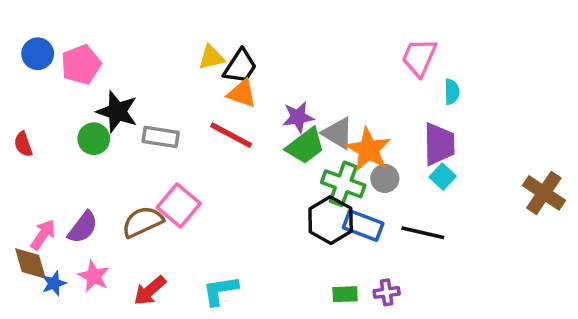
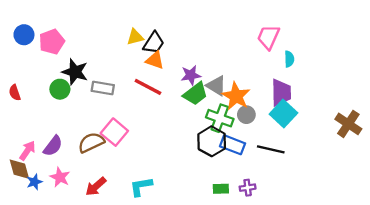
cyan square: (443, 177) -> (283, 114), size x1.6

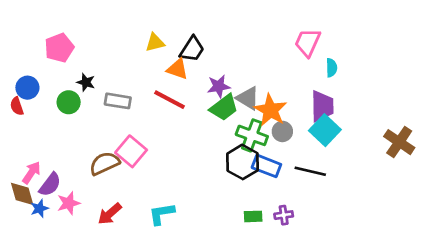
blue circle: (24, 35) -> (27, 88), moved
black trapezoid: (154, 43) -> (192, 49), moved
black star: (75, 72) -> (86, 82), size x0.6
purple semicircle: (53, 146) -> (50, 185), moved
pink star: (60, 177) -> (69, 203), turned 30

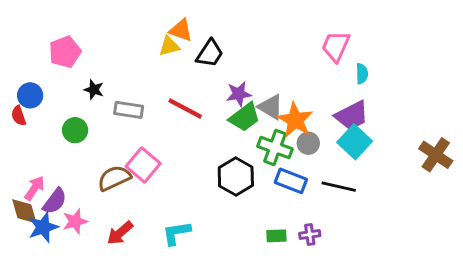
orange triangle: (177, 69) -> (181, 30), moved
green circle: (69, 102) -> (75, 130), moved
purple trapezoid: (322, 106) -> (352, 116), turned 64
black hexagon: (243, 162) -> (236, 177), moved
blue star: (39, 208) -> (43, 227), size x1.5

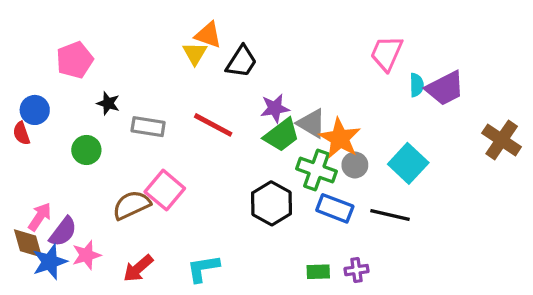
yellow triangle: (169, 46) -> (195, 53), turned -45
purple trapezoid: (352, 116) -> (445, 88), moved
brown cross: (436, 155) -> (502, 140), moved

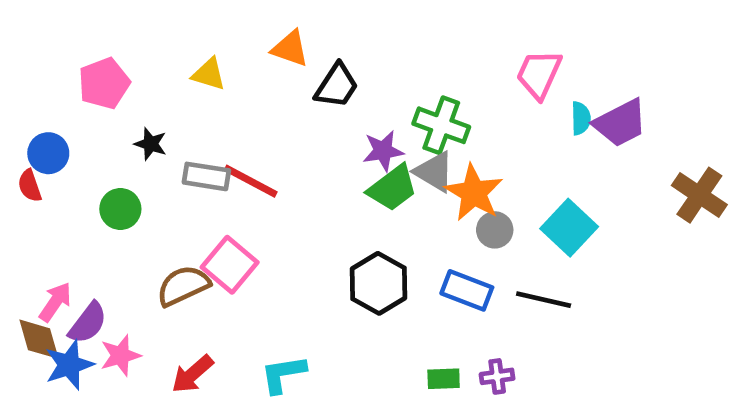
yellow triangle: (195, 53) -> (209, 74), moved, turned -44
red line: (213, 125) -> (251, 181), moved
green cross: (317, 170) -> (441, 125), moved

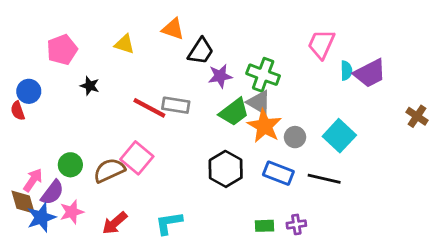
purple star: (383, 151) -> (220, 76), moved
gray rectangle: (206, 176) -> (176, 105), moved
orange star: (474, 193) -> (264, 126), moved
brown cross: (699, 195) -> (417, 116), size x0.7
green circle: (120, 209) -> (70, 165), moved

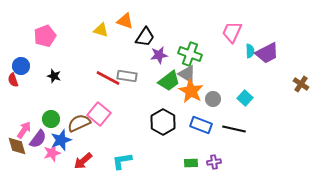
yellow triangle: (124, 44) -> (101, 30), moved
black star: (90, 86) -> (54, 76), moved
cyan square: (339, 136) -> (245, 98), size x0.7
blue star: (41, 217) -> (61, 140), moved

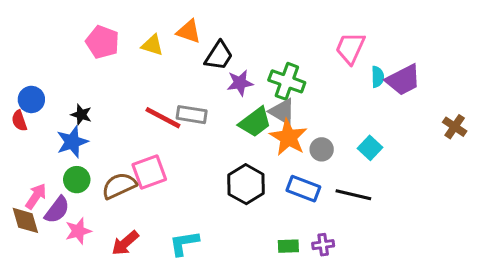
pink pentagon: (45, 36) -> (102, 42), moved, turned -30
pink square: (99, 114) -> (149, 172), turned 30
blue star: (61, 140) -> (72, 142), moved

